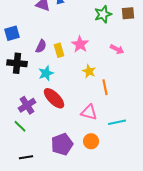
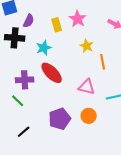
purple semicircle: (41, 46) -> (29, 21), moved
purple cross: (27, 105) -> (25, 80), turned 30
black line: (26, 157) -> (24, 132), turned -32

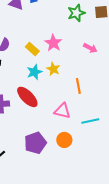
yellow rectangle: (57, 25) -> (32, 49), turned -32
yellow star: (87, 46) -> (53, 69), moved
cyan star: (44, 48) -> (34, 72), moved

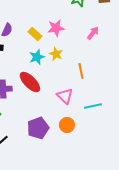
pink star: (53, 43) -> (56, 28), turned 30
pink arrow: (90, 48) -> (93, 33), turned -80
pink triangle: (62, 111) -> (65, 96), turned 30

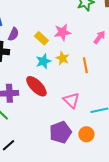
orange line: (81, 71) -> (85, 65), moved
orange circle: (67, 125) -> (86, 134), moved
purple pentagon: (38, 128) -> (60, 132), moved

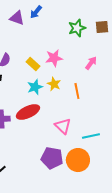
red ellipse: (36, 86) -> (28, 112), turned -70
purple pentagon: (60, 132) -> (52, 158), turned 30
orange circle: (86, 134) -> (78, 160), size x1.5

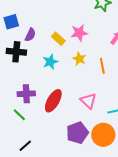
cyan star: (35, 87) -> (50, 62), moved
red ellipse: (28, 112) -> (53, 101), moved, turned -35
purple pentagon: (52, 158) -> (77, 133), turned -30

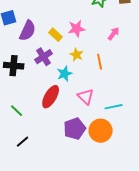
purple semicircle: (30, 35) -> (28, 31), size x1.5
black cross: (16, 52) -> (14, 66), moved
cyan star: (50, 62) -> (65, 74), moved
purple cross: (26, 94) -> (44, 57), moved, turned -30

